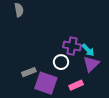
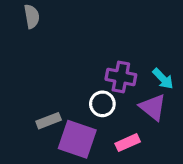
cyan arrow: (88, 50) -> (163, 79), moved
purple triangle: (91, 64) -> (153, 107), turned -36

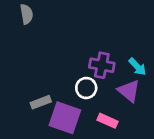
pink rectangle: (128, 143) -> (108, 121), turned 48

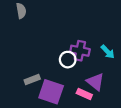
white circle: (86, 88) -> (68, 60), moved
purple triangle: (129, 91) -> (95, 82), moved

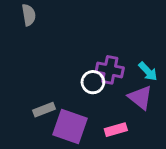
purple triangle: (95, 82) -> (140, 97), moved
pink rectangle: (84, 94) -> (116, 130), turned -40

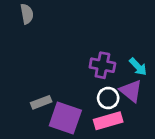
white circle: (93, 82) -> (108, 98), moved
pink rectangle: (116, 130) -> (108, 121), size x1.4

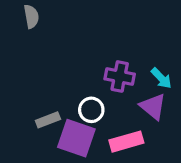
white circle: (108, 98) -> (91, 110), moved

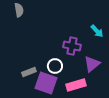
cyan arrow: (161, 78) -> (97, 31), moved
purple triangle: (153, 107) -> (92, 64), turned 42

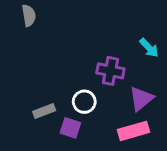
purple square: (46, 83) -> (70, 128), size x0.6
pink rectangle: (76, 85) -> (134, 131), moved

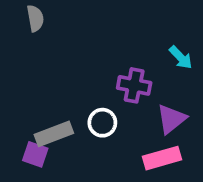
gray rectangle: (44, 111) -> (54, 134), size x1.4
purple square: (70, 128) -> (35, 154), moved

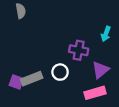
cyan arrow: (181, 57) -> (106, 34), turned 64
purple square: (35, 154) -> (16, 82), moved

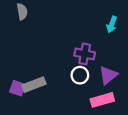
cyan arrow: (106, 34) -> (112, 24), moved
white circle: (60, 72) -> (80, 75), moved

